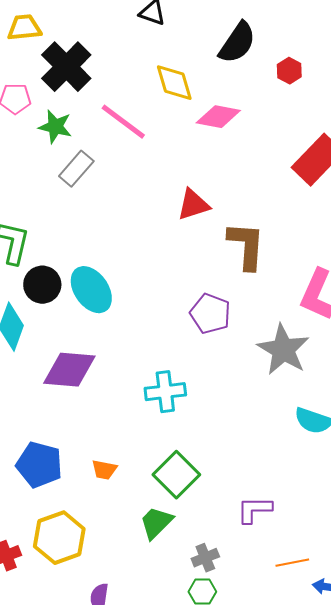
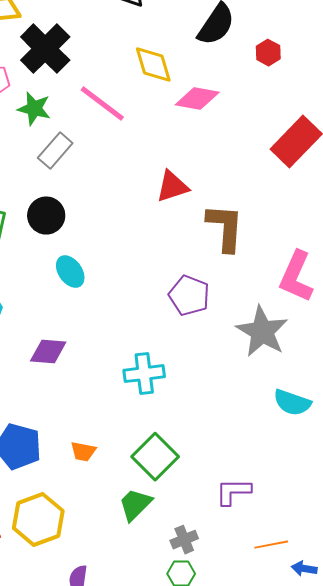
black circle: (42, 285) -> (46, 216), moved
cyan ellipse: (91, 290) -> (70, 272), size x0.7
purple diamond: (69, 370) -> (48, 352), size x0.7

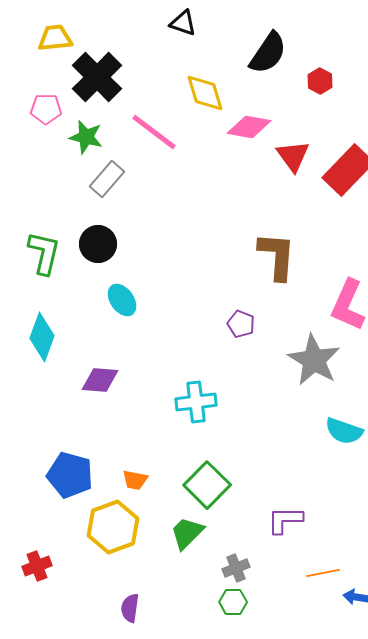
red triangle: (172, 187) -> (293, 156), moved, turned -48
purple pentagon: (189, 296) -> (241, 324), size x0.7
yellow hexagon: (38, 520) -> (113, 527), moved

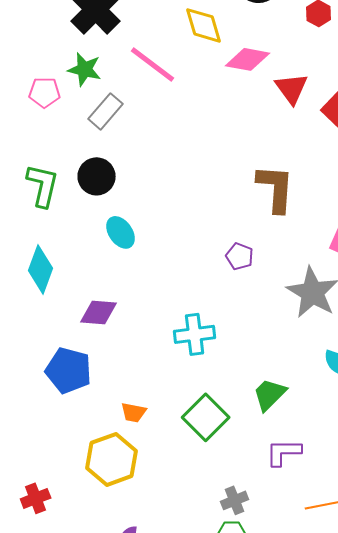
pink pentagon: (46, 109) -> (45, 92), moved
blue pentagon: (70, 475) -> (69, 370), moved
green trapezoid: (187, 533) -> (270, 394), moved

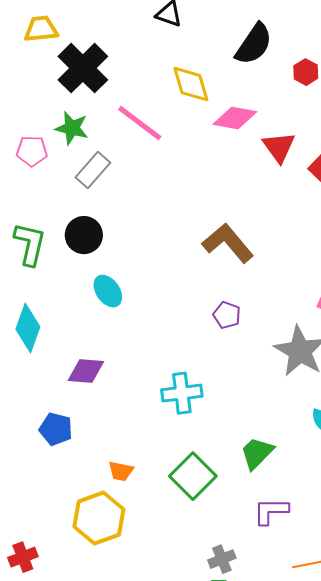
brown L-shape: (276, 188) -> (228, 243), moved, turned -44
blue pentagon: (69, 370) -> (56, 429), size x0.7

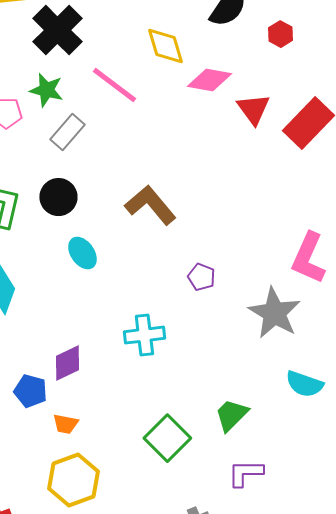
brown L-shape: (228, 243) -> (150, 205), moved
purple diamond: (86, 371) -> (67, 363), moved, turned -30
cyan cross: (182, 393) -> (144, 335), moved
orange trapezoid: (121, 471) -> (65, 424), moved

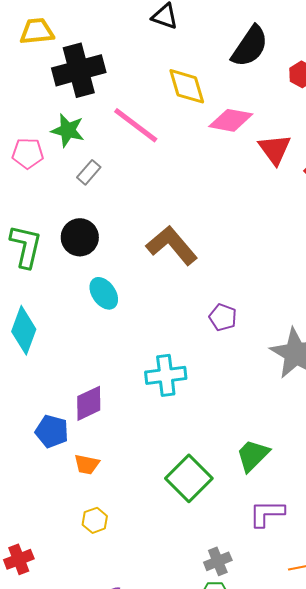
black cross: (57, 30) -> (79, 70), turned 30
gray rectangle: (67, 132) -> (89, 172), size x0.7
yellow hexagon: (73, 480) -> (95, 520), size x0.5

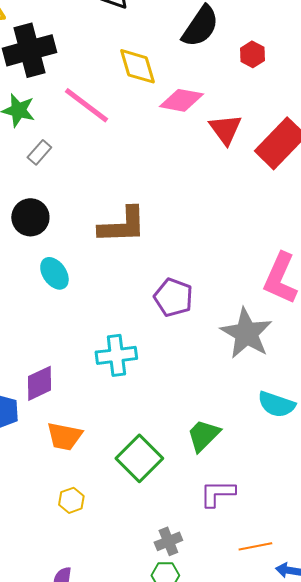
brown L-shape: (172, 245) -> (122, 225), turned 128
purple pentagon: (223, 317) -> (173, 297), size x1.4
orange trapezoid: (87, 464) -> (64, 436), moved, size x1.4
yellow hexagon: (95, 520) -> (71, 500), moved

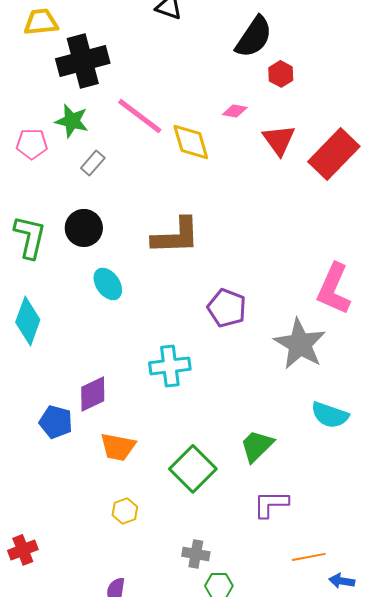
red hexagon: (252, 54) -> (281, 74), moved
yellow diamond: (137, 66) -> (191, 142), moved
pink diamond: (181, 100) -> (235, 111), size x0.6
gray cross: (168, 541) -> (196, 554), moved, turned 32

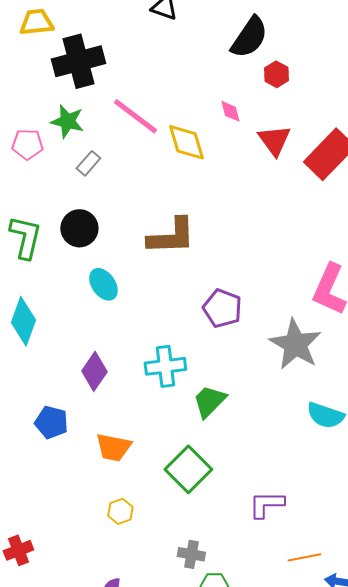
pink diamond: (235, 111) -> (230, 111), turned 65
purple diamond: (93, 394) -> (94, 371), moved, turned -30
green trapezoid: (257, 446) -> (209, 401), moved

